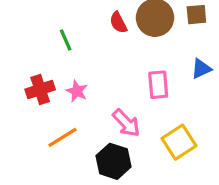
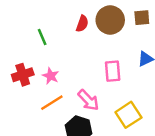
red semicircle: (118, 23) -> (82, 24), turned -133
orange line: (62, 137) -> (52, 103), moved

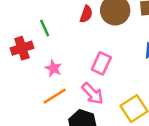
pink rectangle: (113, 71) -> (101, 63), moved, turned 30
red cross: (23, 75) -> (22, 48), moved

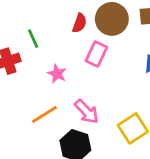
pink rectangle: (101, 63) -> (96, 54), moved
pink star: (53, 68) -> (57, 74), moved

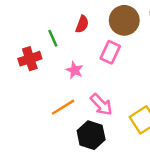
red semicircle: (80, 23) -> (82, 24), moved

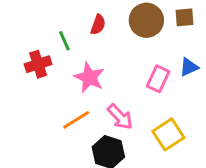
pink rectangle: (110, 52) -> (158, 79), moved
pink star: (74, 70) -> (89, 77), size x1.5

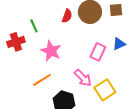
red semicircle: (98, 25) -> (67, 16), moved
pink arrow: (120, 117) -> (83, 78), moved

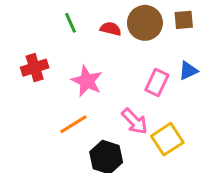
red semicircle: (67, 16) -> (111, 29), turned -96
green line: (34, 26) -> (70, 23), moved

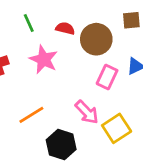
brown circle: (145, 23) -> (96, 39), moved
pink star: (87, 81) -> (44, 59), moved

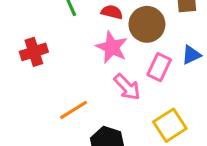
pink star: (44, 59) -> (112, 47), moved
pink arrow: (87, 112) -> (127, 87), moved

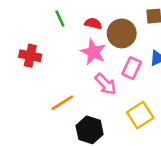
red cross: (34, 52) -> (30, 56), turned 30

